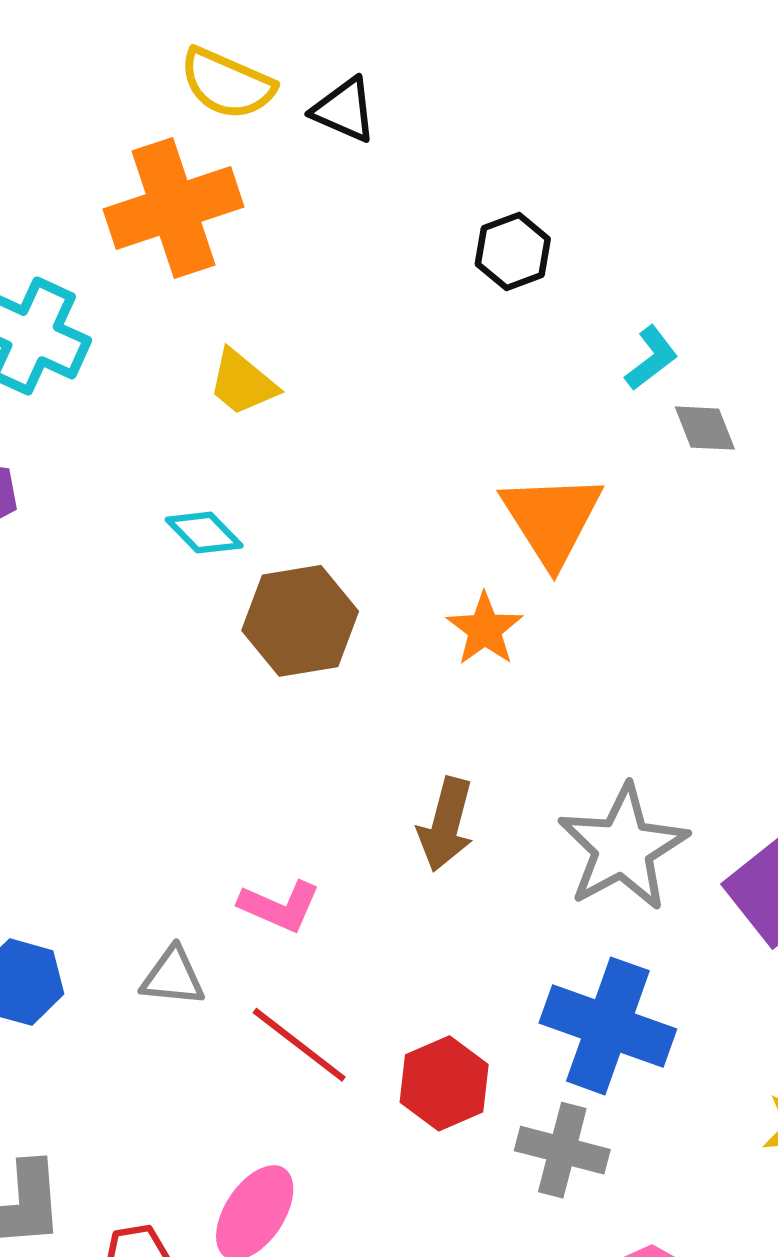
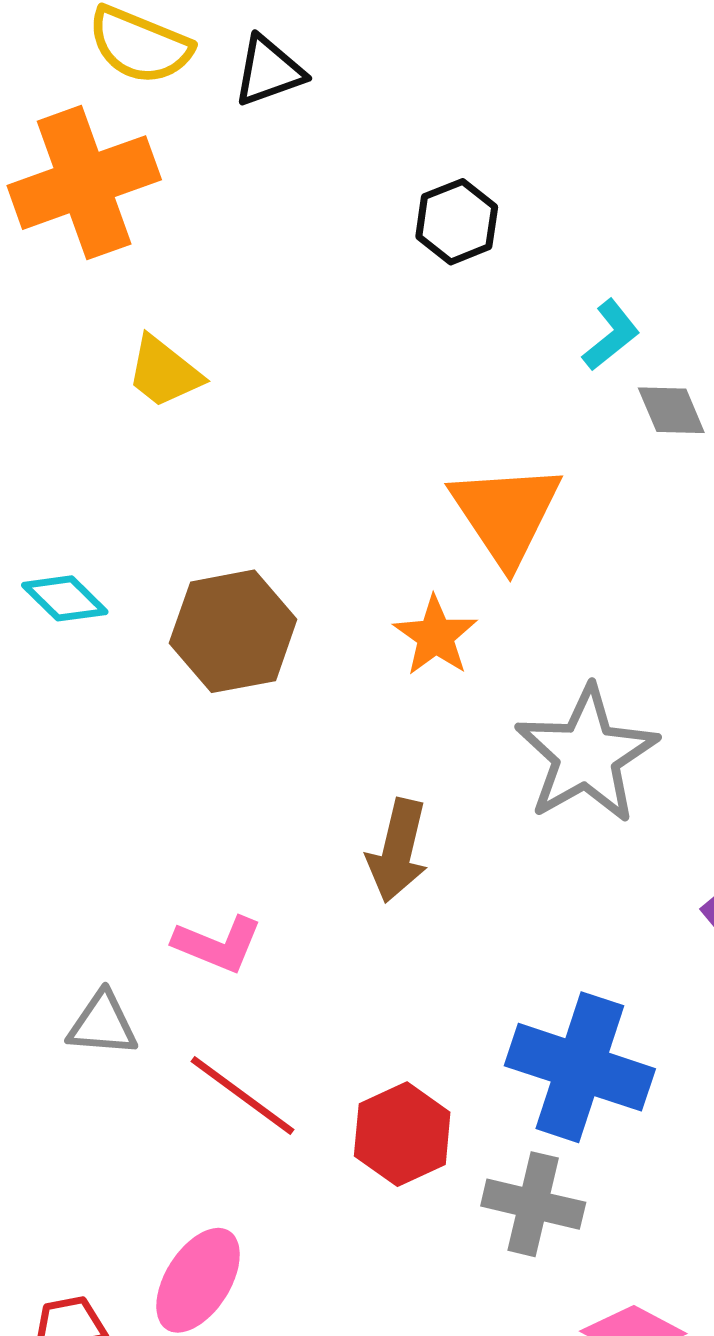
black triangle: (344, 110) -> (269, 71), turned -42
cyan diamond: (204, 533) -> (65, 598), moved
gray star: (623, 848) -> (586, 755), moved

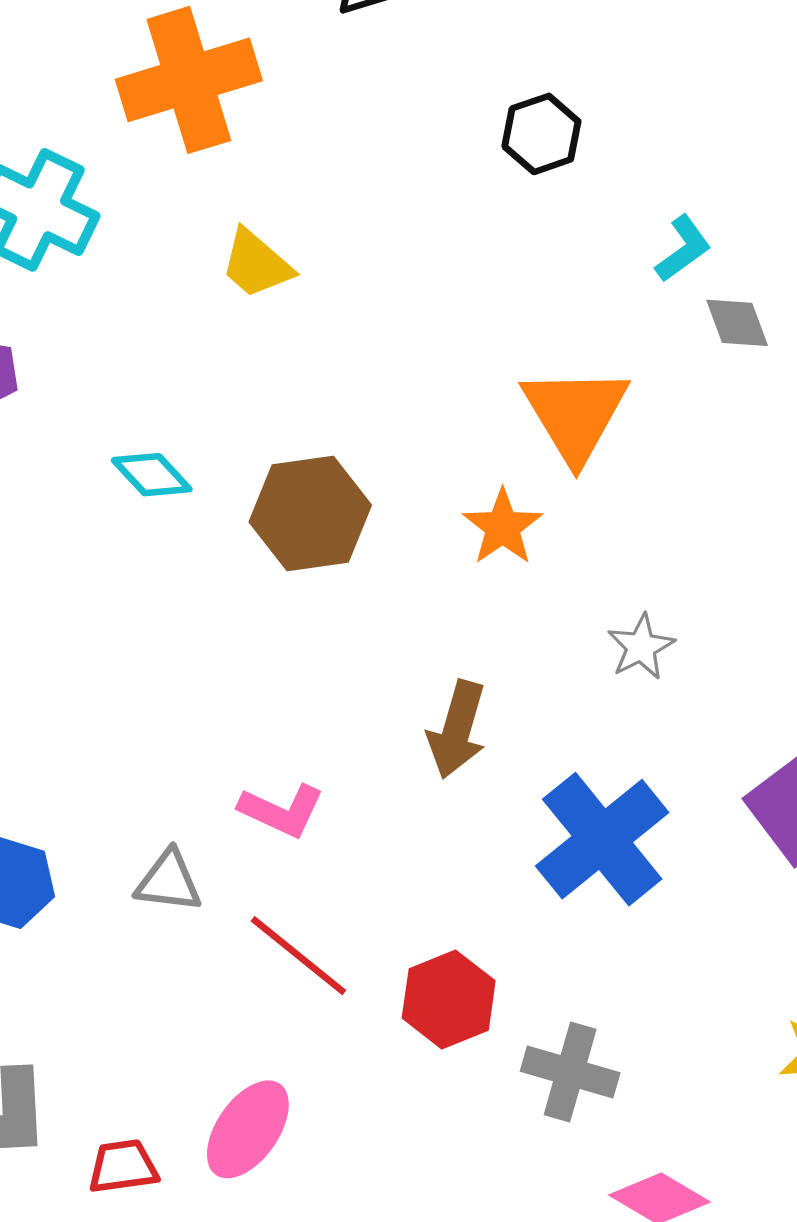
gray star: (586, 755) -> (641, 647), size x0.5
blue cross: (580, 1067) -> (602, 839), moved, turned 30

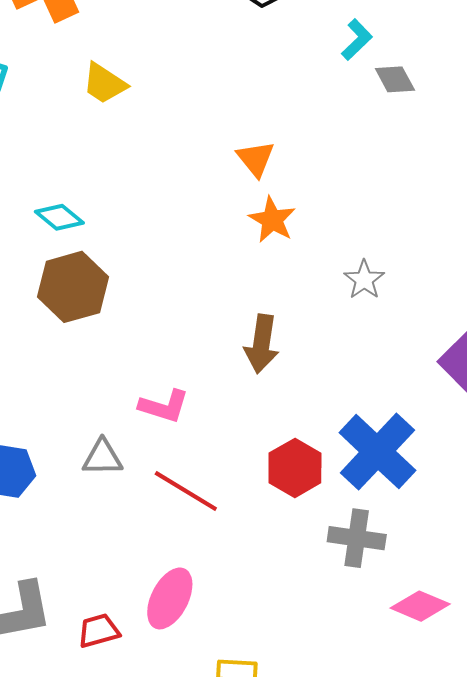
orange triangle: (575, 414) -> (256, 159), moved, size x0.6
brown hexagon: (310, 514) -> (73, 287), moved
blue cross: (602, 839) -> (377, 452), moved
red hexagon: (449, 999) -> (295, 468), moved

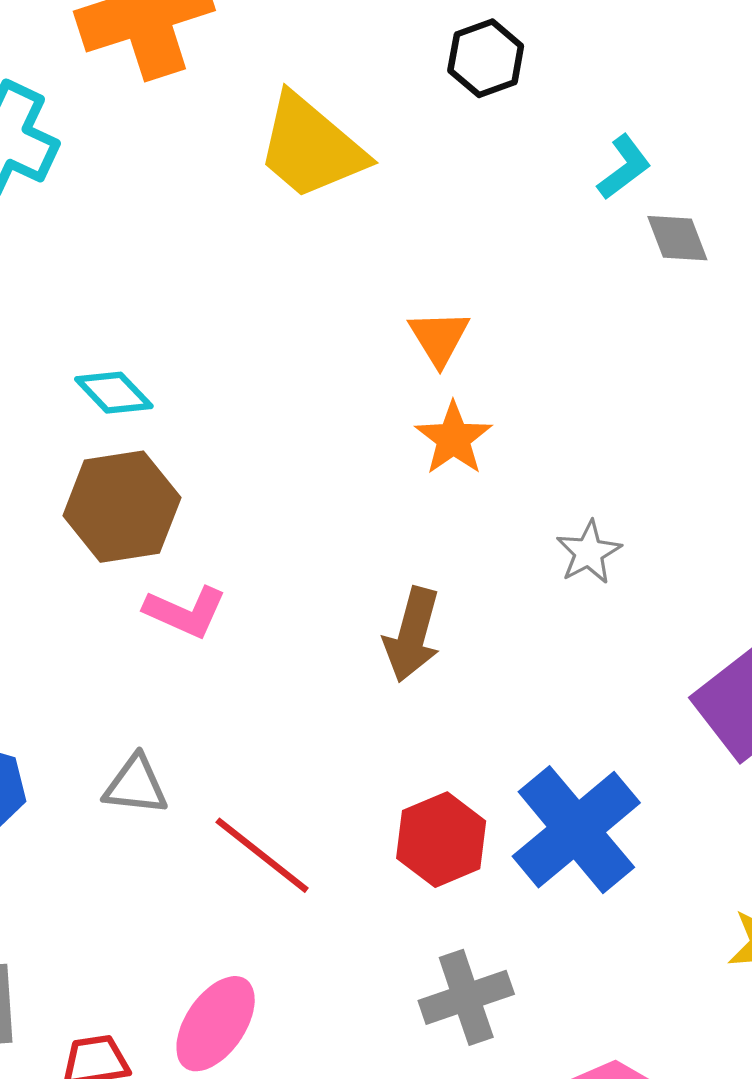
yellow trapezoid: (104, 83) -> (311, 147), moved, size x1.6
pink L-shape: (164, 406) -> (185, 612), moved
gray cross: (357, 538) -> (466, 997), moved, turned -34

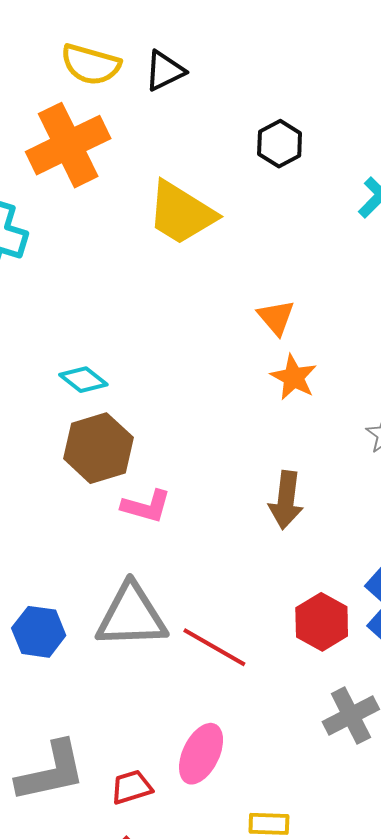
gray triangle: (136, 785) -> (131, 616), size x1.8

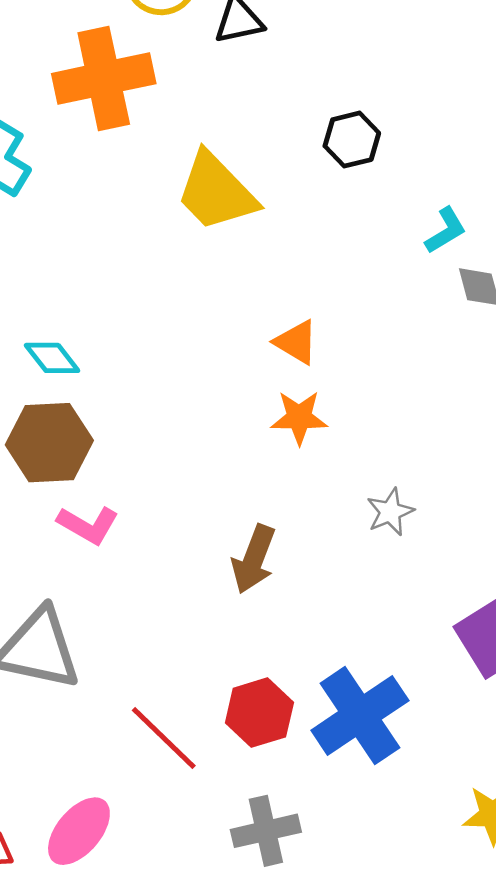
orange triangle: (276, 317) -> (296, 342), turned -33
orange star: (294, 377) -> (299, 418), turned 30
red line: (214, 647) -> (164, 738), moved

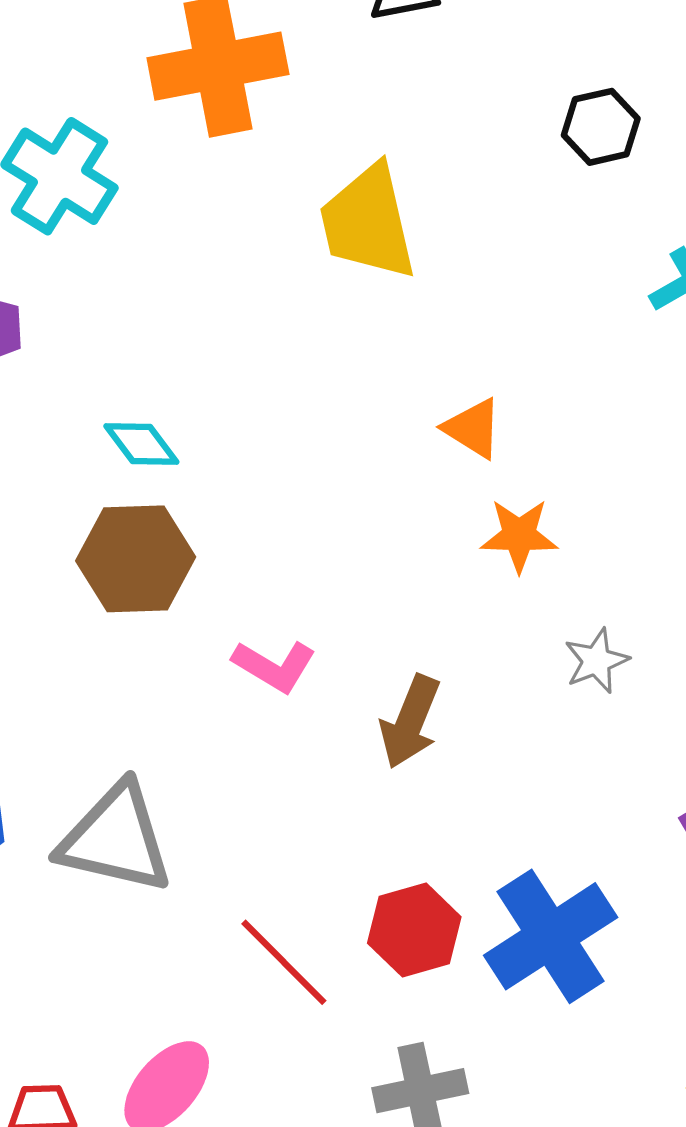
black hexagon: (352, 140) -> (601, 127), moved
yellow trapezoid: (216, 192) -> (368, 222), turned 30
orange star: (299, 418) -> (519, 535), moved
pink L-shape: (88, 525) -> (274, 666), moved

